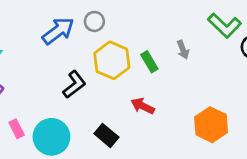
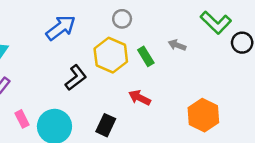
gray circle: (94, 21) -> (122, 19), moved
gray arrow: (183, 50) -> (177, 45), turned 132
black rectangle: (106, 135) -> (106, 125), turned 75

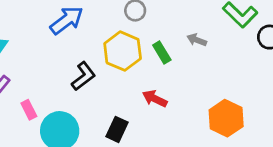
pink rectangle: (22, 119) -> (29, 110), moved

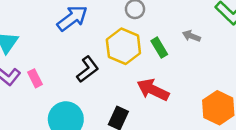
red arrow: (155, 99) -> (153, 90), size x1.4
pink rectangle: (29, 110) -> (35, 78), moved

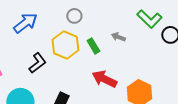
red arrow: (153, 90) -> (104, 79), moved

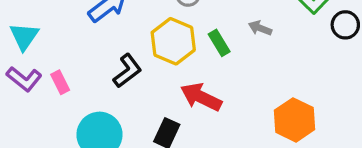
red arrow: (104, 79) -> (201, 97), moved

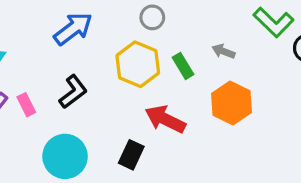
black L-shape: (127, 71) -> (73, 92), moved
orange hexagon: (295, 120) -> (231, 103), moved

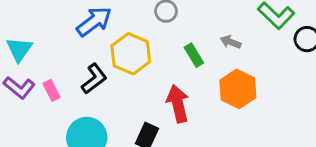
yellow hexagon: (138, 64) -> (131, 54), moved
red arrow: (165, 119) -> (178, 104), turned 51

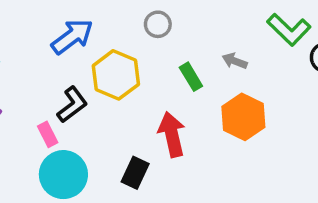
pink rectangle: (51, 90) -> (48, 134), moved

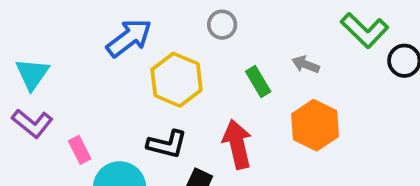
black L-shape: (72, 105) -> (167, 144), moved, turned 51
pink rectangle: (48, 134) -> (80, 150), moved

